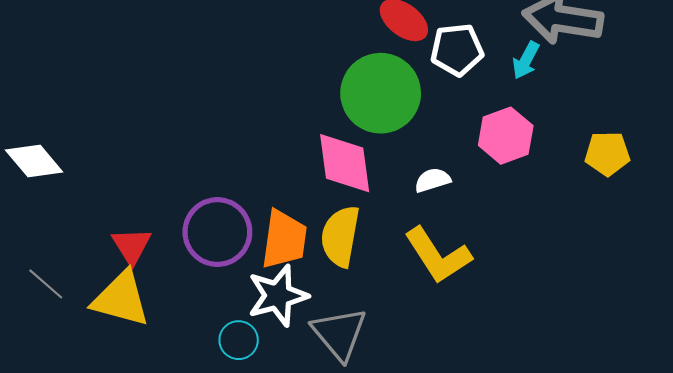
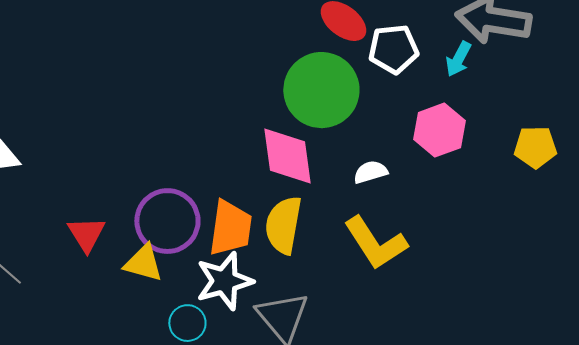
yellow triangle: (121, 299) -> (143, 263), moved, size x0.7

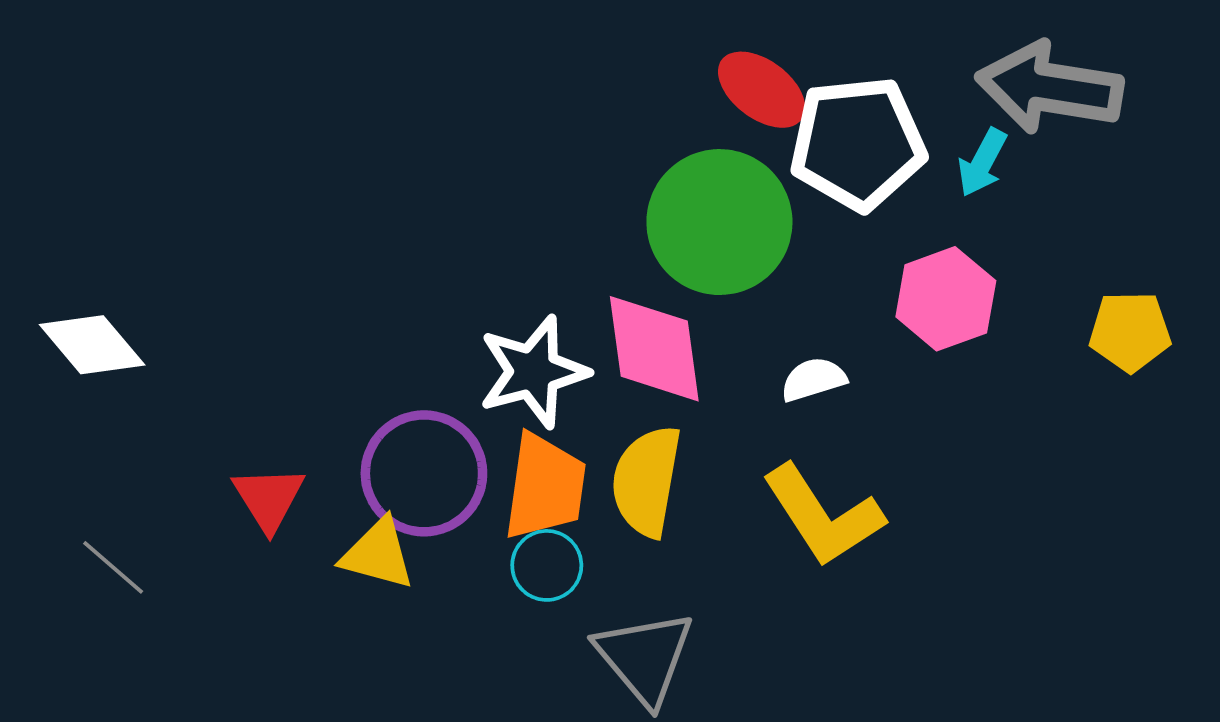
white pentagon: (393, 49) -> (858, 143), size x1.4
white star: (224, 281) -> (533, 372), moved
cyan circle: (187, 323) -> (547, 565), moved

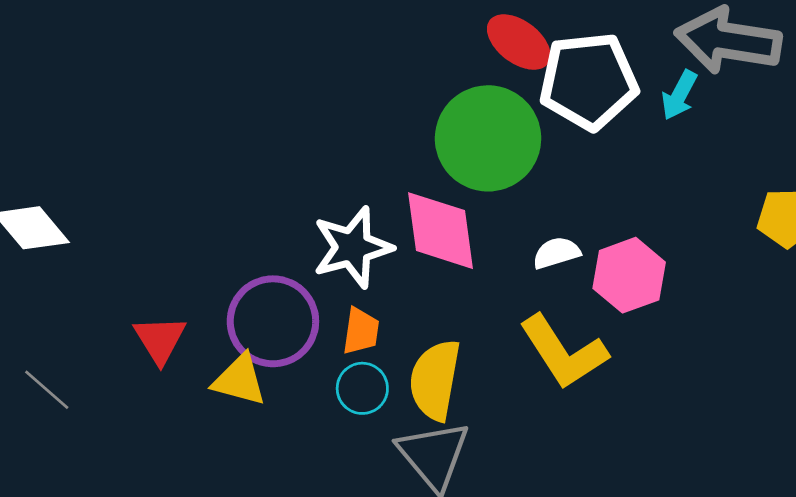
pink hexagon: (946, 299) -> (629, 275), moved
yellow semicircle: (647, 481) -> (435, 380), moved
orange trapezoid: (545, 487) -> (361, 331), size x0.6

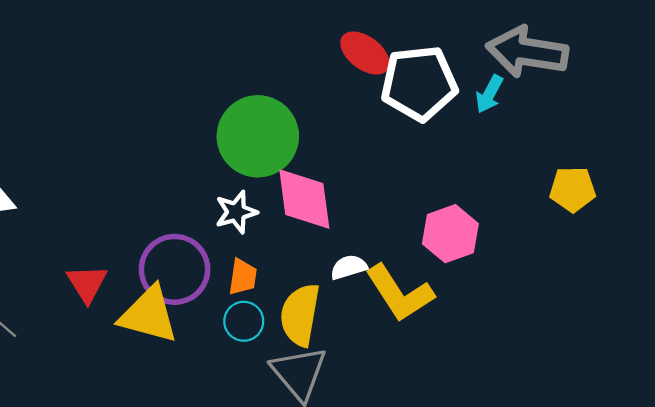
green circle: (488, 138) -> (258, 136), moved
white star: (353, 247) -> (236, 212), size x0.7
white semicircle: (556, 253) -> (349, 267), moved
yellow triangle: (239, 380) -> (149, 315), size x1.4

